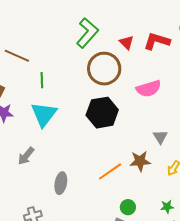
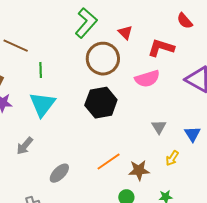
red L-shape: (157, 41) -> (161, 48), moved
brown star: (140, 161) -> (139, 170), moved
gray ellipse: (61, 183) -> (59, 173), turned 35

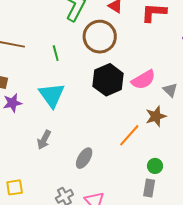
green line: (41, 70) -> (56, 53), moved
pink semicircle: (147, 79) -> (143, 80), moved
brown star: (139, 170) -> (156, 116), moved

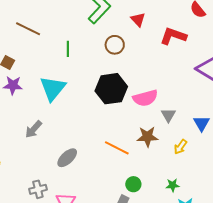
brown circle: (100, 37) -> (115, 45), size x0.6
orange line: (129, 135) -> (117, 148), turned 60

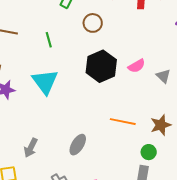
pink semicircle: (145, 98) -> (137, 66), size x0.7
gray arrow: (33, 129) -> (31, 148), moved
brown star: (147, 137) -> (161, 125), moved

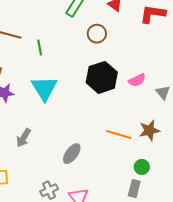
green line: (49, 40) -> (40, 47), moved
brown star: (161, 125) -> (149, 130), moved
gray arrow: (31, 148) -> (24, 138), moved

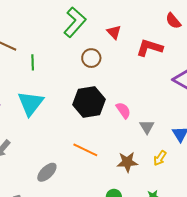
pink semicircle: (137, 80) -> (123, 110), turned -108
orange line: (119, 134) -> (85, 150), moved

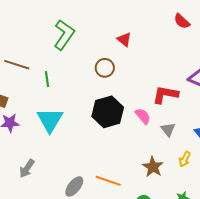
green L-shape: (75, 22) -> (64, 35), moved
red L-shape: (150, 48) -> (165, 95), moved
orange line: (85, 150) -> (108, 181), moved
brown star: (127, 162) -> (153, 167), turned -30

